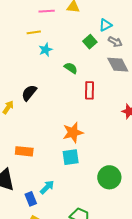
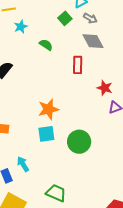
red rectangle: (89, 90) -> (78, 65), moved
green circle: (109, 177) -> (79, 142), moved
cyan arrow: (47, 187) -> (23, 164), turned -77

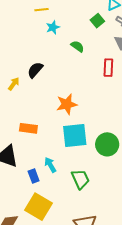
orange star: (48, 109) -> (67, 104), moved
cyan square: (46, 134) -> (75, 135), size x1.5
green trapezoid: (56, 193) -> (80, 179), moved, turned 40

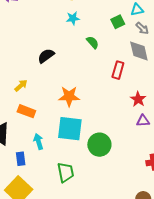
yellow arrow: (14, 84) -> (21, 86), moved
cyan arrow: (50, 165) -> (38, 142), moved

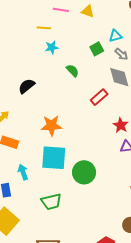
red rectangle: (118, 70) -> (99, 97), turned 36
green trapezoid: (66, 172) -> (51, 202), turned 90

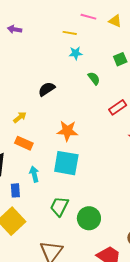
green circle: (84, 172) -> (89, 218), moved
green trapezoid: (51, 202) -> (59, 206), turned 125

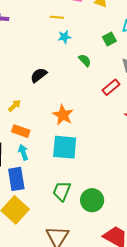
orange star: (67, 131) -> (63, 115), turned 30
cyan arrow: (34, 174) -> (23, 152), moved
blue rectangle: (15, 190) -> (16, 179), size x1.6

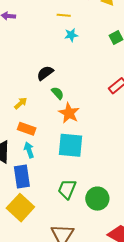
green semicircle: (85, 60) -> (58, 93), moved

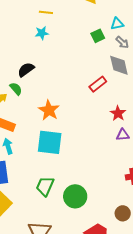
cyan star: (71, 35) -> (42, 33), moved
green semicircle: (58, 93) -> (16, 89), moved

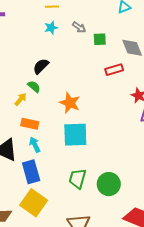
green square: (98, 36) -> (100, 39), moved, turned 32
gray arrow: (122, 42) -> (79, 27), moved
red rectangle: (98, 84) -> (114, 70), turned 30

